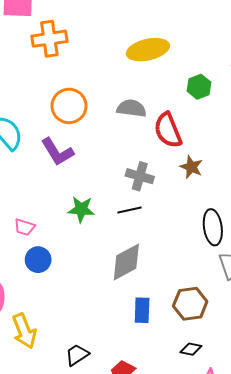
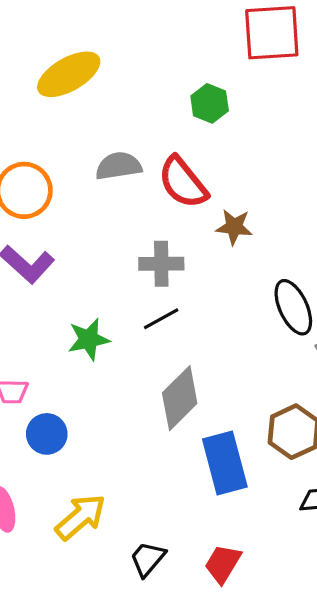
yellow ellipse: (148, 50) -> (69, 74), moved
blue rectangle: (142, 310) -> (225, 463), size x1.5
yellow arrow: (24, 331) -> (81, 517), moved, turned -92

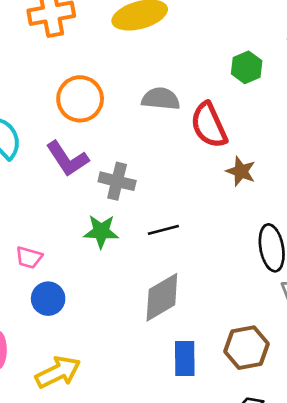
gray cross: (161, 264) -> (117, 181), moved
blue rectangle: (225, 463) -> (185, 359), size x0.7

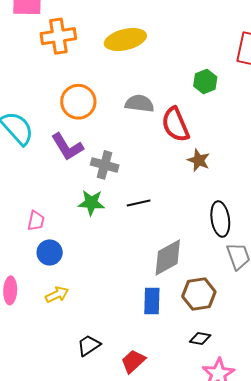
pink trapezoid: (29, 257) -> (36, 221), turned -95
gray diamond: (162, 297) -> (168, 257), moved
yellow arrow: (58, 372) -> (57, 295), moved, size x0.7

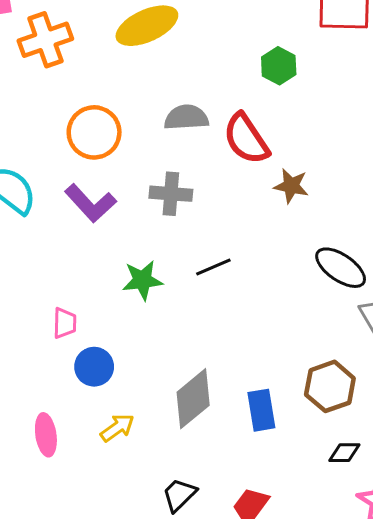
gray cross: (105, 165) -> (171, 194), moved
black ellipse: (220, 219) -> (341, 268), turned -36
gray diamond: (168, 257) -> (193, 399), moved

